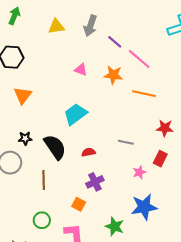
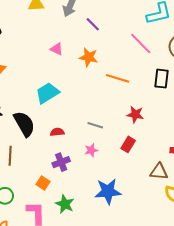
pink line: (139, 59) -> (141, 43), moved
pink star: (139, 172) -> (91, 150), moved
green star: (115, 226) -> (65, 204), moved

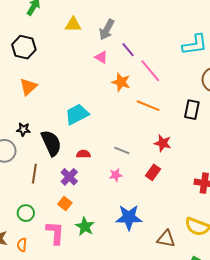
pink line: (141, 43) -> (150, 71), moved
pink triangle: (57, 49) -> (101, 57), moved
purple cross: (61, 162) -> (69, 177), moved, turned -30
brown triangle: (159, 172) -> (166, 239), moved

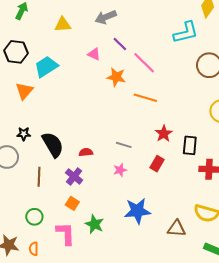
gray arrow: (107, 30) -> (106, 17), moved, turned 45
black rectangle: (192, 110) -> (190, 145), moved
cyan trapezoid: (77, 114) -> (46, 67), moved
red star: (163, 143) -> (164, 134), turned 30

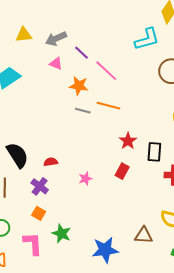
gray arrow: (106, 17) -> (56, 39), moved
gray line: (124, 145) -> (83, 111), moved
blue star: (137, 211) -> (105, 250), moved

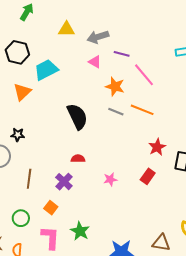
purple line: (82, 53) -> (122, 54), turned -35
black semicircle: (17, 155) -> (77, 116), moved
orange square: (39, 213) -> (51, 208), moved

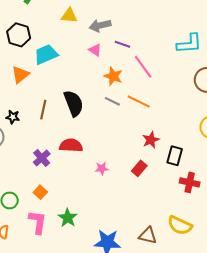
red semicircle: (78, 159) -> (71, 145), size x1.6
brown line: (29, 179) -> (43, 110), moved
purple cross: (64, 182) -> (42, 158), moved

